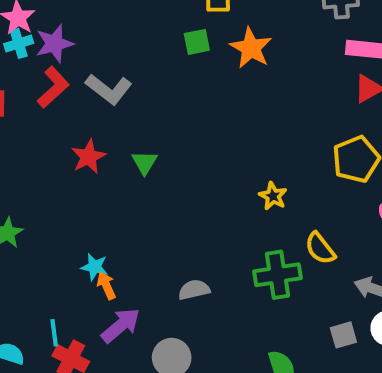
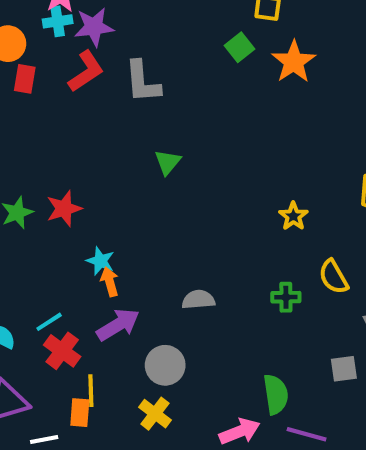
green square: (197, 42) -> (239, 47), turned -36
gray L-shape: (109, 89) -> (142, 82), turned 39
red star: (88, 157) -> (64, 209), moved
green cross: (278, 275) -> (286, 297), size x0.6
cyan line: (54, 333) -> (49, 322), turned 56

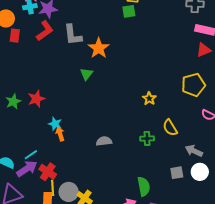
green square: (239, 47) -> (129, 11), moved, turned 32
orange star: (294, 62) -> (99, 48), moved
purple arrow: (118, 325) -> (27, 169), moved
red cross: (62, 351) -> (48, 172), moved
gray circle: (165, 365) -> (69, 192), moved

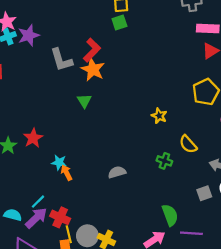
red L-shape: (45, 31) -> (92, 50), moved
green cross: (147, 138) -> (164, 161), turned 32

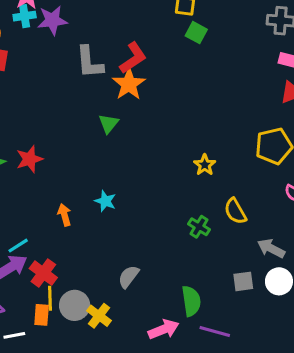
green square: (119, 23) -> (196, 33), moved, turned 35
cyan star: (59, 162) -> (105, 201), moved
gray semicircle: (117, 172) -> (129, 277), moved, turned -48

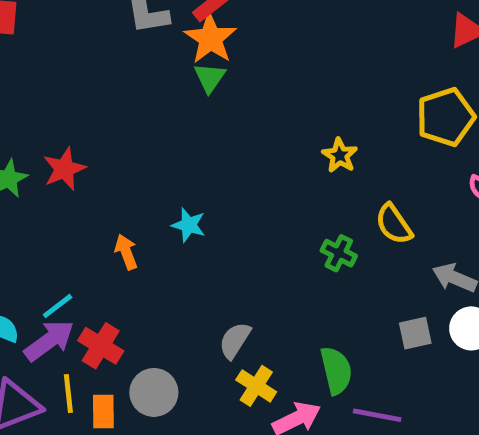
green triangle: (109, 124) -> (210, 78), moved
yellow line: (50, 298) -> (68, 393), moved
yellow cross: (99, 316) -> (256, 386), moved

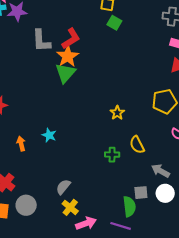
green triangle: (210, 78) -> (65, 73), size x1.5
green cross: (339, 253) -> (112, 155), turned -32
green semicircle: (336, 370) -> (129, 206), moved

